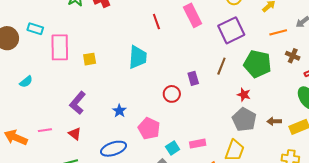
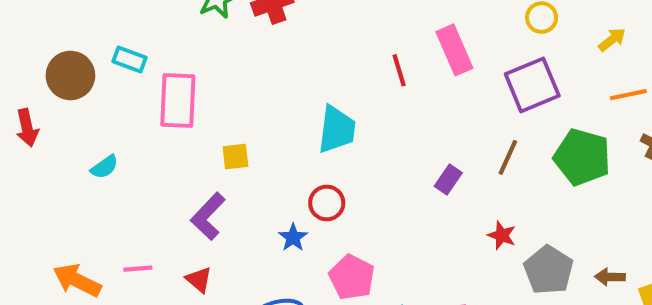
red line: (156, 22) -> (399, 70), moved
yellow square: (90, 59) -> (235, 157), moved
purple rectangle: (193, 78) -> (448, 180), turned 48
red circle: (172, 94) -> (327, 203), moved
red star: (244, 95) -> (502, 235), moved

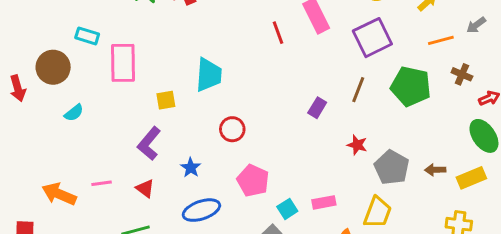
brown circle: (70, 75) -> (53, 67), moved
cyan trapezoid: (337, 129) -> (209, 75), moved
blue star: (293, 238) -> (191, 168), moved

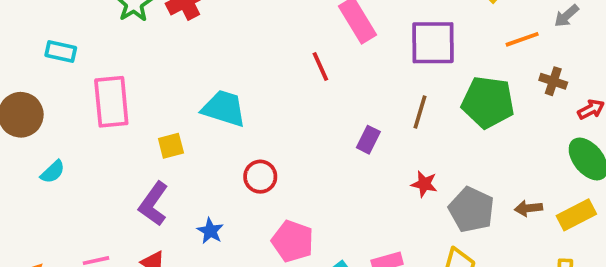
red line: (278, 33) -> (320, 67), moved
cyan rectangle: (87, 36) -> (61, 52), moved
purple square: (372, 38) -> (433, 43), turned 30
cyan trapezoid: (209, 75) -> (224, 108), turned -72

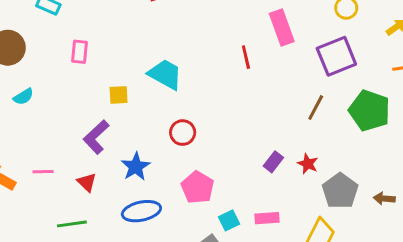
purple square: (433, 43) -> (336, 56), turned -33
pink rectangle: (111, 102) -> (79, 52), size x0.6
purple rectangle: (368, 140) -> (273, 162), moved
blue star: (210, 231) -> (136, 167), size x1.4

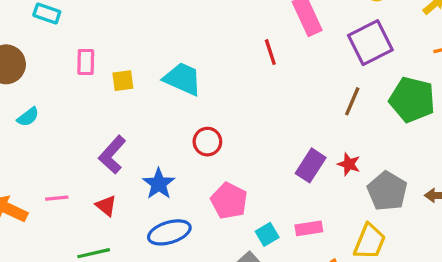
yellow square: (119, 95) -> (123, 81), moved
purple rectangle: (273, 162) -> (311, 165), size x1.4

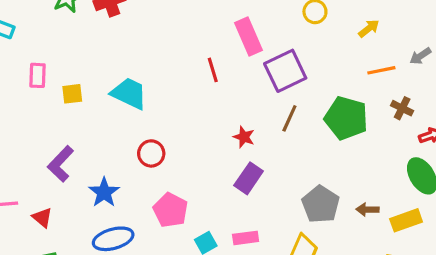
purple square: (370, 43) -> (285, 71), moved
red star: (349, 164) -> (244, 137), moved
red triangle: (106, 206) -> (42, 218), moved

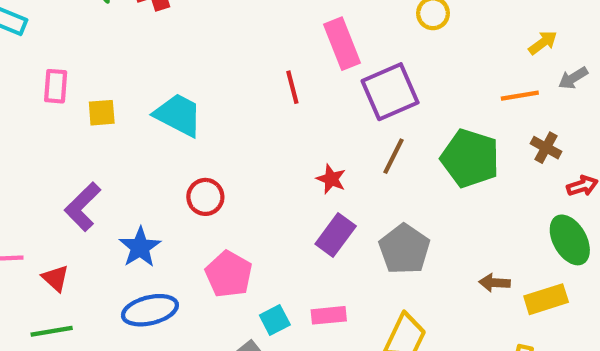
yellow arrow: (369, 28) -> (543, 43), moved
gray pentagon: (321, 204) -> (404, 249), moved

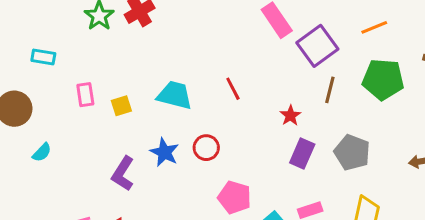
red line: (292, 87) -> (233, 89), moved
orange line: (520, 96) -> (374, 27), moved
red star: (331, 179) -> (290, 115), turned 30
blue star: (140, 247) -> (164, 152), moved

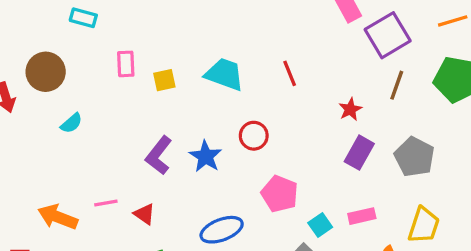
blue star: (164, 152) -> (206, 156), moved

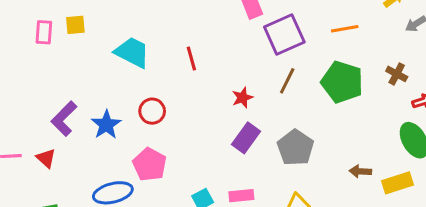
yellow square: (164, 80) -> (75, 25), moved
pink pentagon: (280, 194) -> (150, 164), moved
red triangle: (145, 214) -> (46, 158), moved

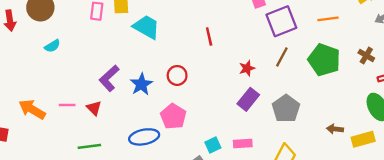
cyan trapezoid: (132, 52) -> (147, 27), moved

